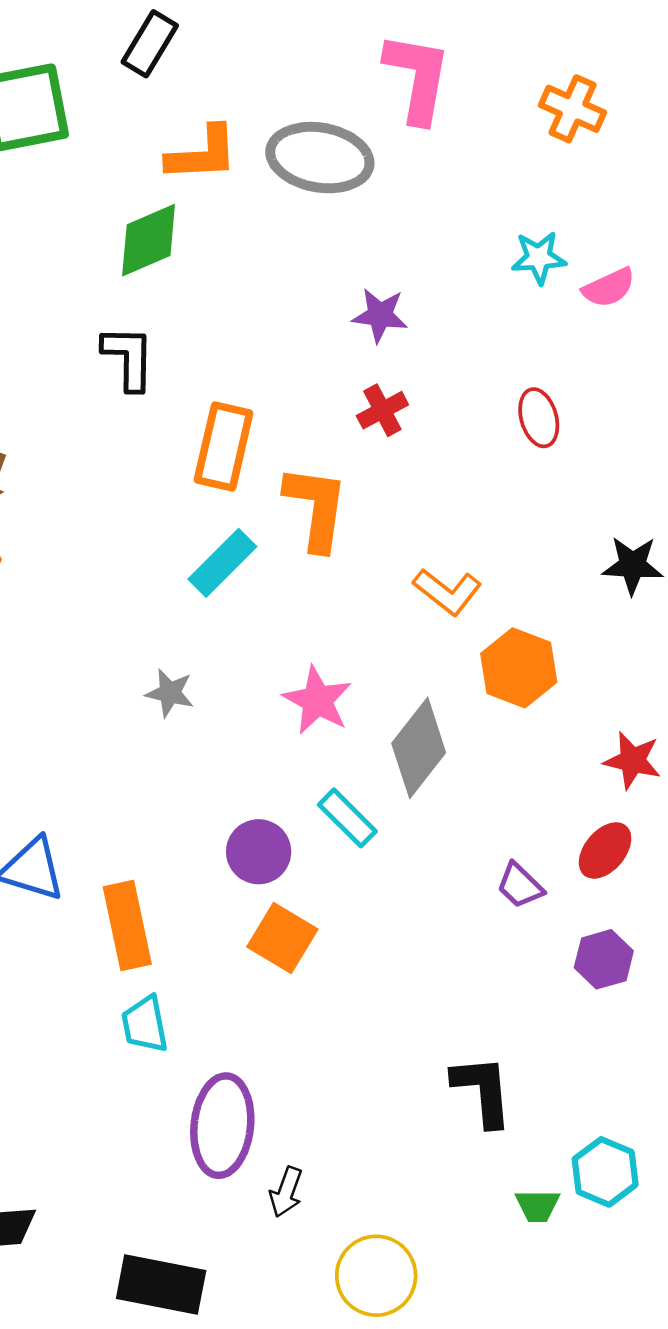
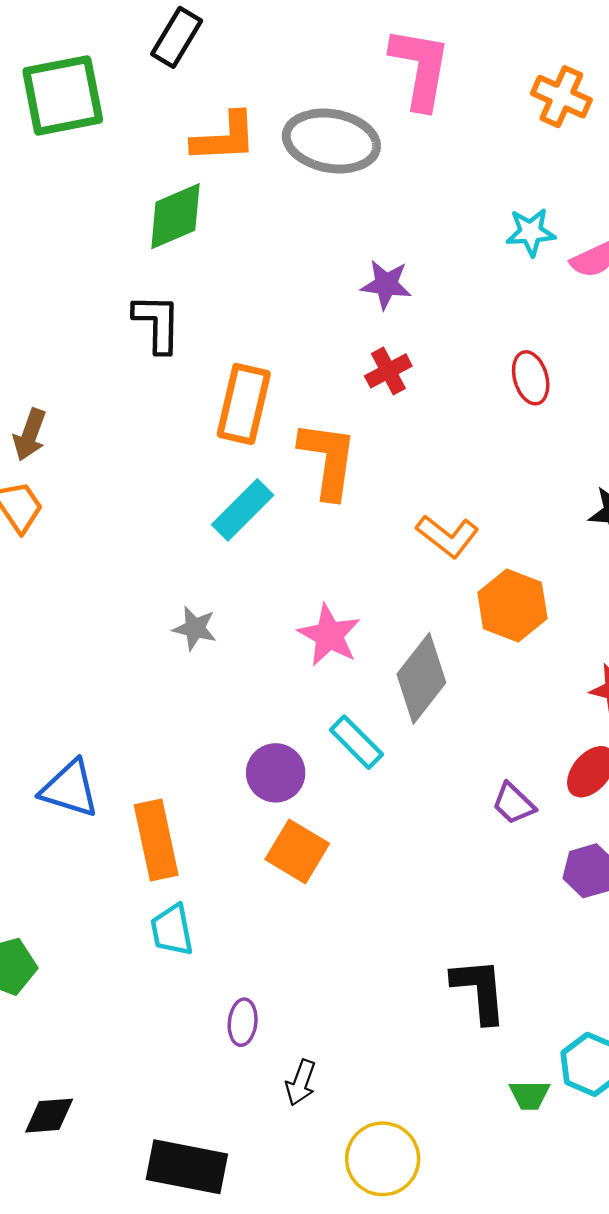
purple ellipse: (222, 1126) -> (243, 1022), size x0.5

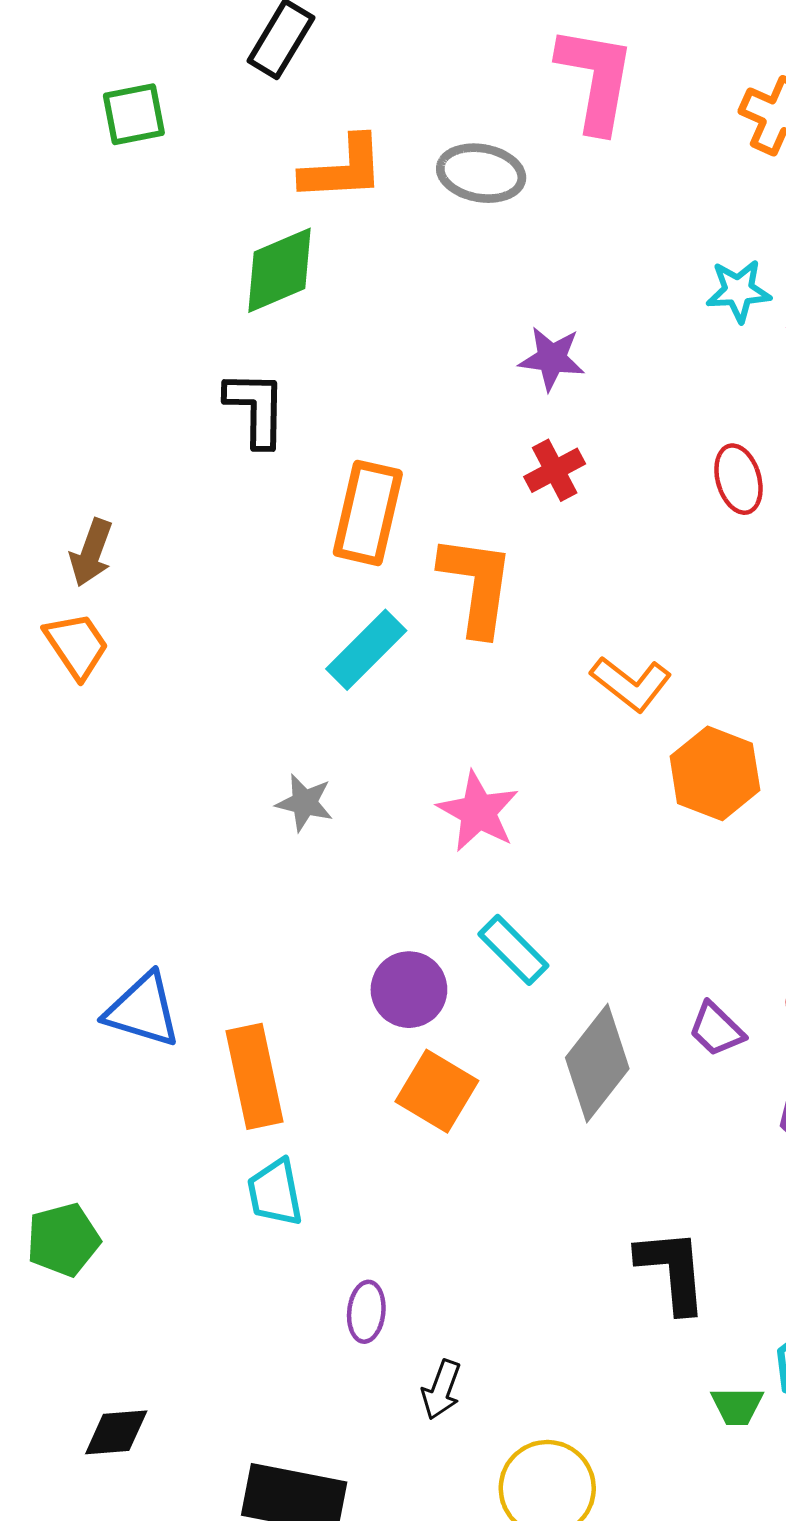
green square: (63, 95) -> (134, 114), size x0.6
gray ellipse: (331, 141) -> (481, 173), size x0.7
gray diamond: (421, 678) -> (597, 1063), moved

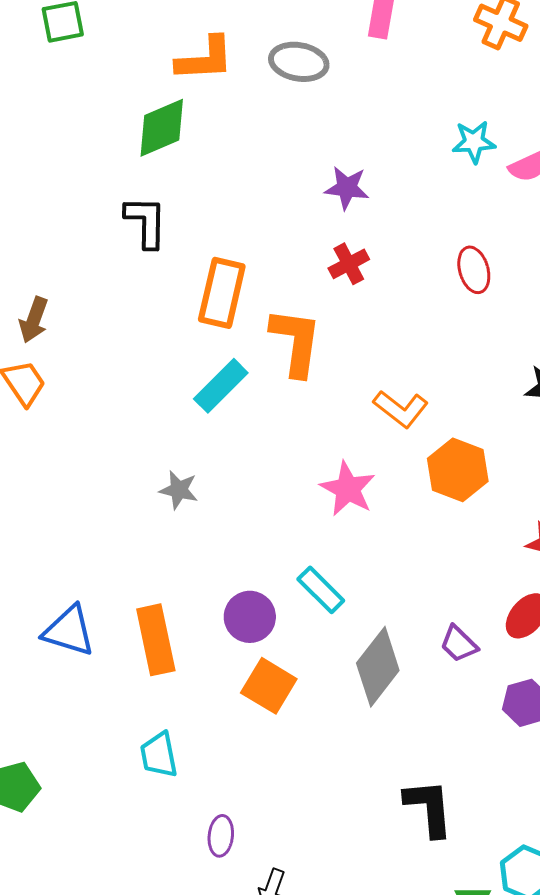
pink star: (478, 812) -> (348, 489), moved
orange rectangle: (254, 1076) -> (156, 640), moved

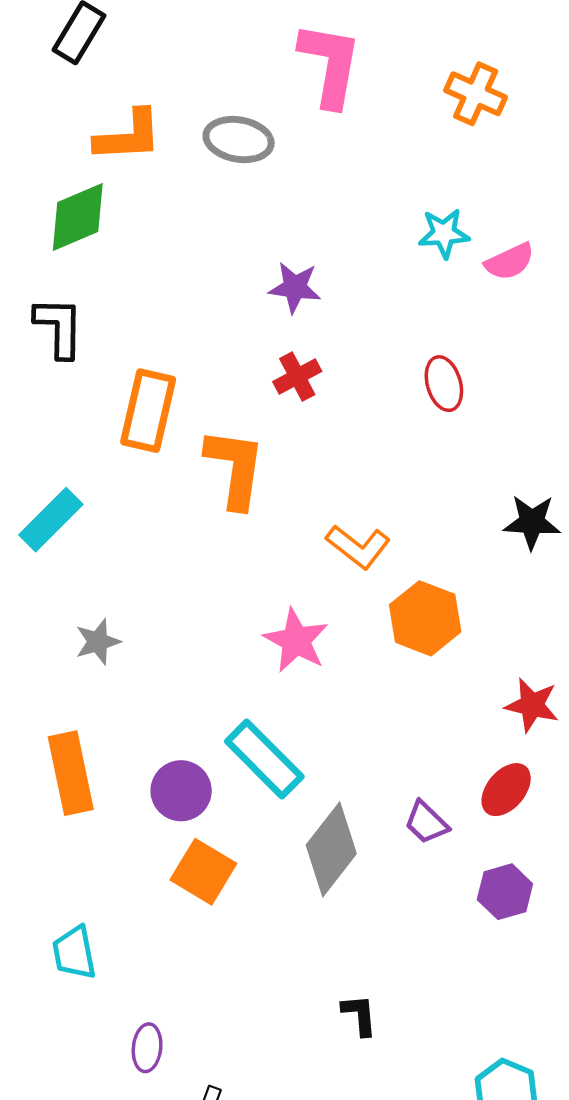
cyan rectangle: (221, 386) -> (51, 520), moved
gray star: (179, 490) -> (98, 642), turned -30
cyan rectangle: (321, 590) -> (264, 759), size x1.4
orange rectangle: (156, 640) -> (71, 773), moved
black L-shape: (429, 808) -> (359, 1015), moved, size x0.6

